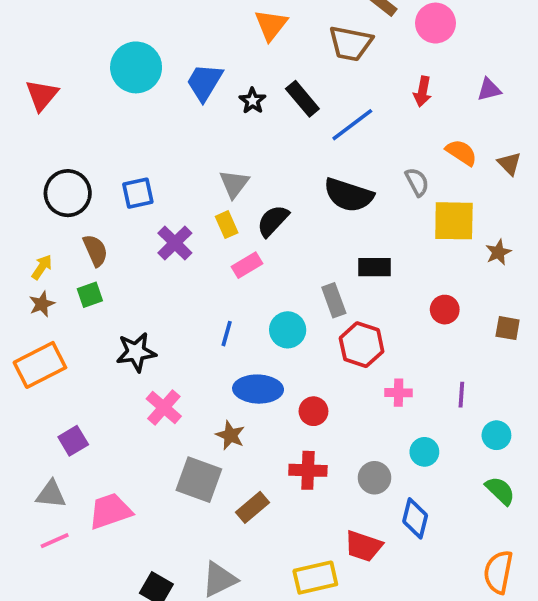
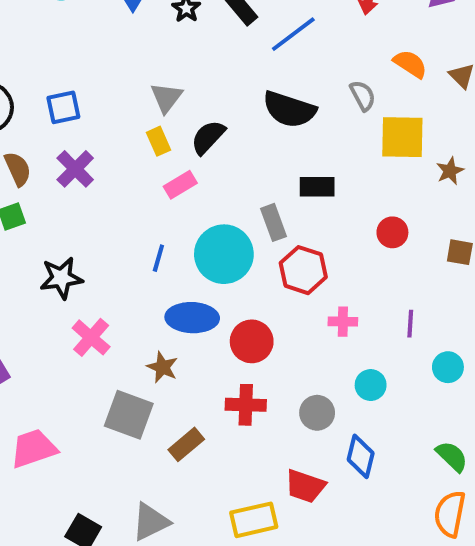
purple cross: (175, 243) -> (75, 169), moved
cyan circle: (288, 330) -> (224, 254), size x1.5
red circle: (313, 411) -> (252, 341), size x1.4
green semicircle: (500, 491) -> (452, 456), moved

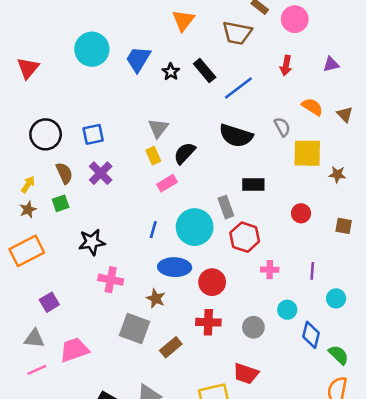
brown star: (450, 171) -> (337, 174), turned 30
pink cross: (91, 337) -> (111, 280), turned -30
blue diamond: (361, 456) -> (311, 335), moved

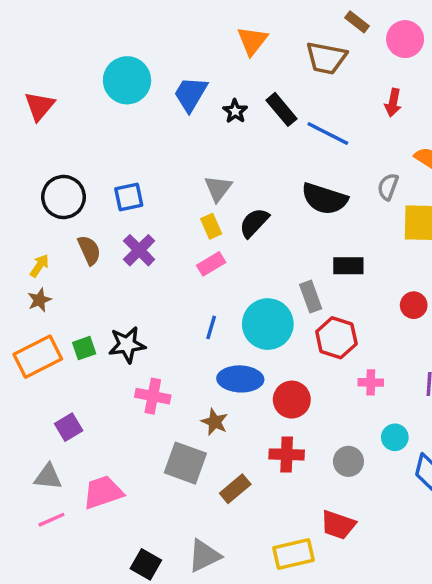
blue line: (238, 88) -> (328, 133), turned 64
gray semicircle: (282, 127) -> (388, 187), turned -132
pink rectangle: (167, 183) -> (211, 264), moved
green square: (61, 203) -> (84, 348), moved

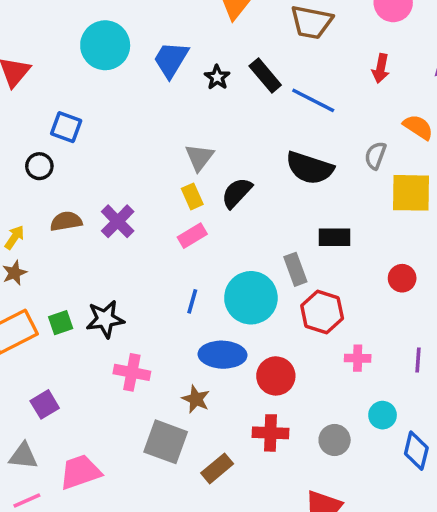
black circle: (64, 197) -> (39, 166), size x0.6
blue square: (129, 197) -> (66, 127), moved, turned 32
brown semicircle: (89, 250) -> (66, 221), turned -76

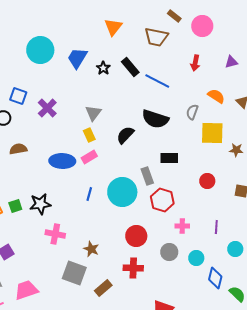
black semicircle: (237, 193) -> (125, 135), moved
purple cross: (118, 221) -> (47, 108), moved
blue ellipse: (223, 355) -> (62, 161), moved
gray circle: (335, 440) -> (169, 252), moved

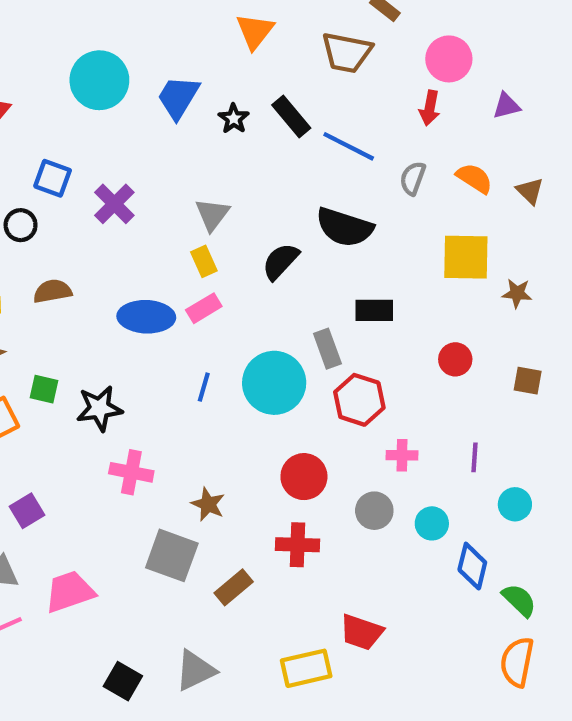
pink circle: (202, 26) -> (449, 59), moved
gray semicircle: (192, 112) -> (413, 178), moved
green square: (15, 206) -> (44, 389), moved, turned 32

